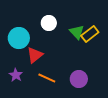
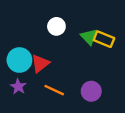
yellow rectangle: (90, 34) -> (104, 39), turned 60
cyan circle: (19, 38) -> (19, 60), moved

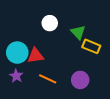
yellow rectangle: (104, 39) -> (91, 46), moved
red triangle: (40, 63) -> (36, 56), turned 30

